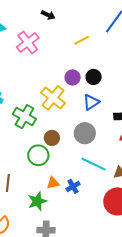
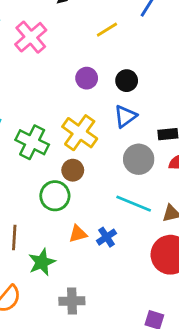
purple circle: (73, 77) -> (87, 78), moved
yellow cross: (53, 98) -> (80, 133), moved
gray circle: (85, 133) -> (139, 159), moved
green star: (37, 201) -> (42, 262), moved

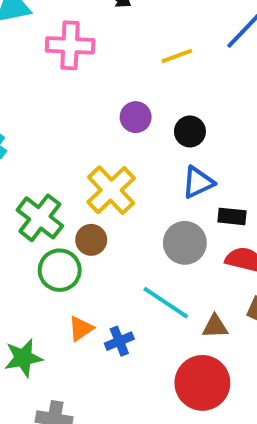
pink cross: (31, 37) -> (70, 45), turned 32
blue triangle: (125, 116) -> (198, 182), moved
green cross: (32, 142) -> (40, 218), moved
orange triangle: (78, 234) -> (81, 329), turned -30

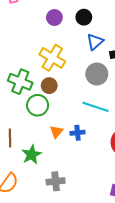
blue cross: (119, 341) -> (78, 133), turned 32

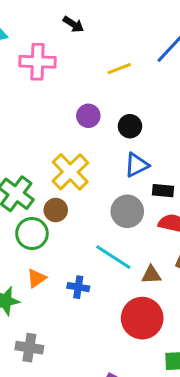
orange triangle: (56, 132) -> (36, 278), moved

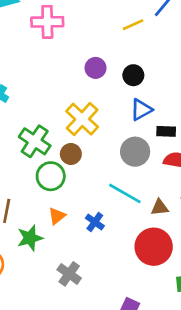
yellow line: (119, 69) -> (133, 25), moved
blue cross: (78, 287) -> (95, 222), turned 30
gray cross: (29, 348) -> (69, 274), moved, turned 30

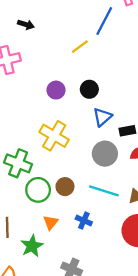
brown circle: (71, 154) -> (65, 187), moved

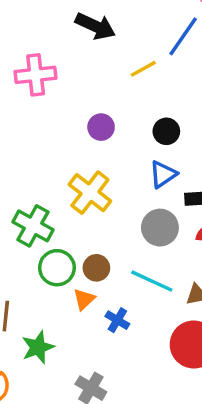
black arrow: (26, 25) -> (95, 26), moved, size x1.6
black circle: (89, 89) -> (166, 131), moved
orange triangle: (51, 222) -> (84, 299), moved

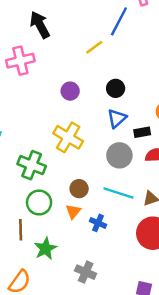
black arrow: (95, 26) -> (40, 25), moved, turned -136
green circle: (57, 268) -> (39, 203), moved

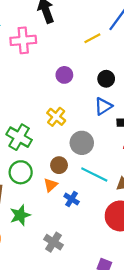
yellow cross: (68, 137) -> (56, 117), size x0.7
gray circle: (119, 155) -> (82, 143), moved

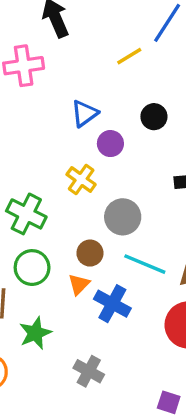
purple circle: (64, 75) -> (110, 144), moved
blue triangle: (103, 106) -> (85, 113), moved
blue cross: (72, 199) -> (112, 304), size x1.5

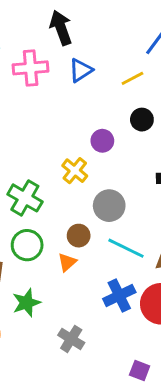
yellow line: (129, 56) -> (132, 78), moved
blue triangle: (85, 113) -> (81, 70), moved
blue cross: (112, 304) -> (119, 296), moved, turned 32

